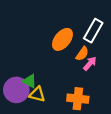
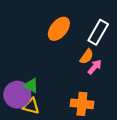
orange ellipse: (62, 39) -> (59, 29), moved
yellow triangle: (37, 94) -> (31, 106), moved

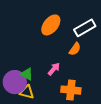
white rectangle: (98, 32) -> (85, 28), turned 30
pink arrow: (95, 67) -> (54, 69), moved

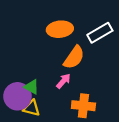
orange ellipse: (51, 25) -> (60, 29), turned 45
orange semicircle: (75, 49) -> (74, 57), moved, size x1.5

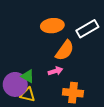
pink arrow: (63, 81) -> (55, 71), turned 32

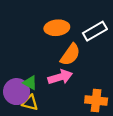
pink arrow: (55, 71) -> (60, 77), size x1.5
orange cross: (73, 93) -> (96, 101), moved

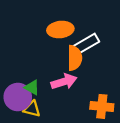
white rectangle: (95, 31) -> (86, 44), moved
orange semicircle: (70, 55) -> (75, 58), turned -35

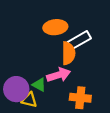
green triangle: (32, 88) -> (39, 85), moved
orange cross: (102, 106) -> (80, 98), moved

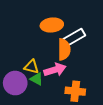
yellow triangle: (29, 100) -> (31, 67), moved

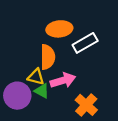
orange semicircle: (64, 49) -> (48, 57), moved
orange cross: (75, 91) -> (86, 105), turned 36

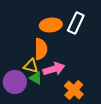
white rectangle: (85, 43) -> (76, 23), moved, turned -35

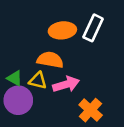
orange semicircle: (41, 49) -> (50, 60), turned -80
green triangle: (36, 78) -> (15, 78), moved

